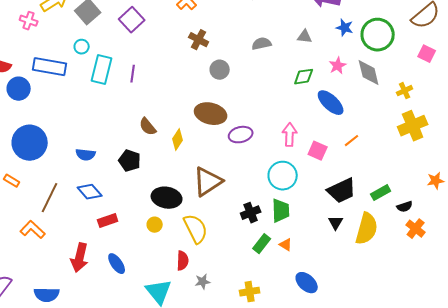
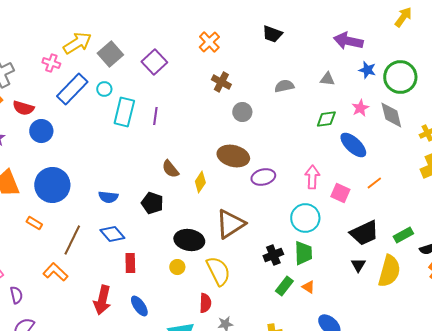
blue rectangle: (50, 67) -> (72, 89), moved, turned -56
red rectangle: (108, 221) -> (130, 263), turned -72

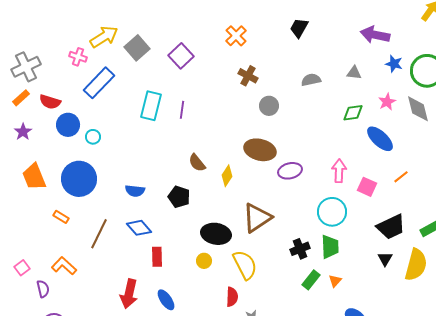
black trapezoid: (272, 34) -> (299, 28), turned 100
cyan circle: (104, 89) -> (93, 137), moved
orange L-shape: (55, 272) -> (64, 266), moved
orange triangle: (308, 287) -> (335, 281), turned 40

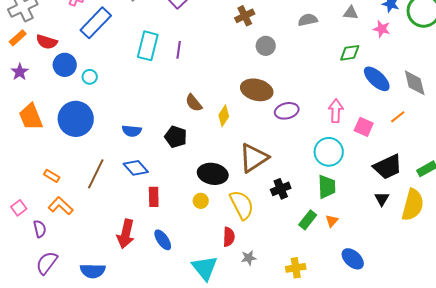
brown cross: (248, 76) -> (245, 16), turned 36
pink star: (387, 102) -> (382, 29), moved, turned -30
gray diamond: (418, 109) -> (415, 83), moved
orange rectangle: (61, 217) -> (52, 176), moved
black cross: (300, 249) -> (281, 189), moved

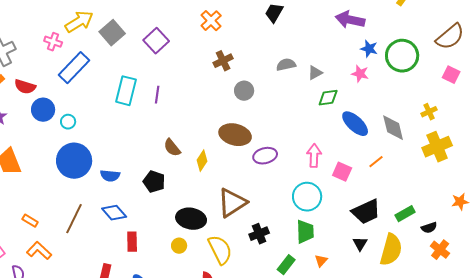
gray triangle: (351, 13) -> (315, 73), moved, turned -35
blue circle: (76, 119) -> (74, 161), moved
orange triangle: (332, 221) -> (321, 261), moved

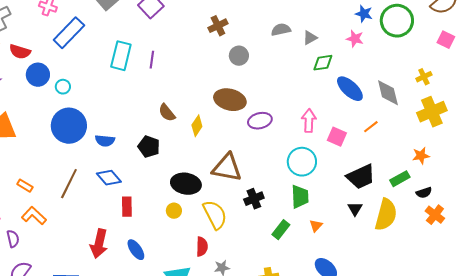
orange star: (460, 202) -> (421, 156), moved
brown triangle: (232, 203) -> (227, 168), turned 44

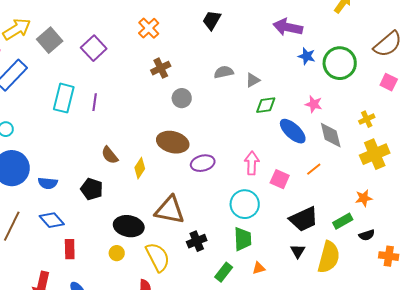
pink star: (355, 39) -> (314, 104), moved
orange cross: (435, 215) -> (389, 256), moved, turned -30
orange triangle: (316, 226) -> (259, 268), turned 32

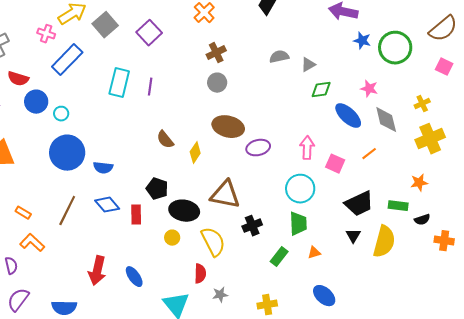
gray circle: (182, 98) -> (217, 83), moved
black pentagon: (92, 189) -> (157, 189), moved
green rectangle: (343, 221) -> (398, 206), turned 36
red rectangle: (70, 249) -> (136, 215), moved

